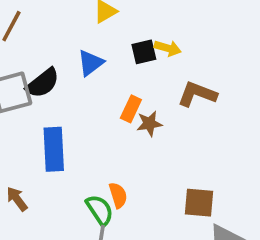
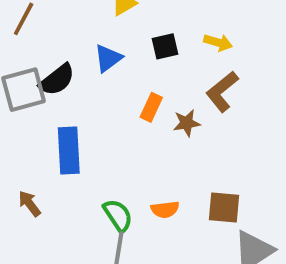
yellow arrow: (168, 48) -> (218, 42), moved
brown L-shape: (197, 94) -> (222, 92), turned -60
brown star: (149, 124) -> (187, 123), moved
orange semicircle: (118, 195) -> (165, 209), moved, turned 100

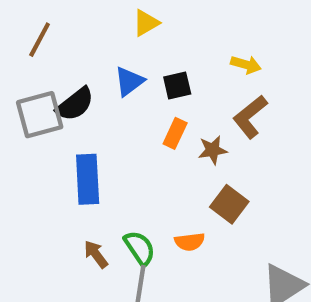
black square: (165, 46) -> (177, 85), moved
brown arrow: (29, 204) -> (96, 254), moved
brown square: (224, 207) -> (229, 204), moved, turned 32

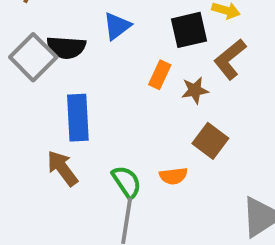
black square: (177, 85) -> (189, 30), moved, size x1.4
black semicircle: (75, 104) -> (66, 47), turned 42
gray square: (40, 115) -> (33, 57), turned -30
brown arrow: (96, 254) -> (62, 168), moved, size x1.4

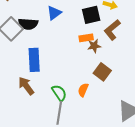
orange rectangle: (160, 75) -> (86, 38), moved, turned 56
orange semicircle: (173, 176) -> (83, 90), turned 120

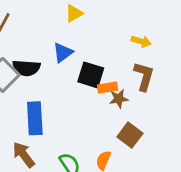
black square: (91, 15) -> (91, 75), moved, turned 30
brown L-shape: (112, 30) -> (144, 76), turned 145

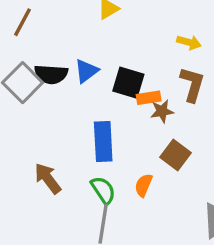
blue triangle: (63, 53) -> (86, 71), moved
blue rectangle: (35, 118) -> (103, 141), moved

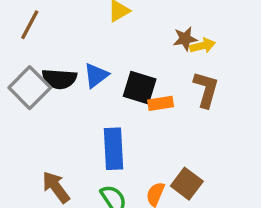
yellow arrow: (189, 42) -> (203, 46), turned -30
brown star: (162, 111) -> (185, 39), moved
brown square: (175, 155) -> (187, 184), moved

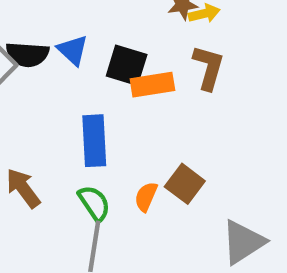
blue triangle: (96, 75) -> (73, 50), turned -40
orange rectangle: (161, 103) -> (152, 85), size x1.4

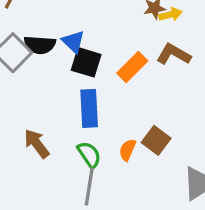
black square: (127, 65) -> (86, 62), moved
brown L-shape: (209, 67) -> (174, 54), turned -76
orange rectangle: (152, 85) -> (132, 67), turned -36

